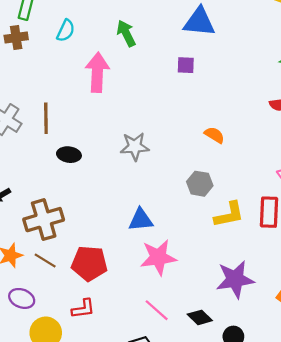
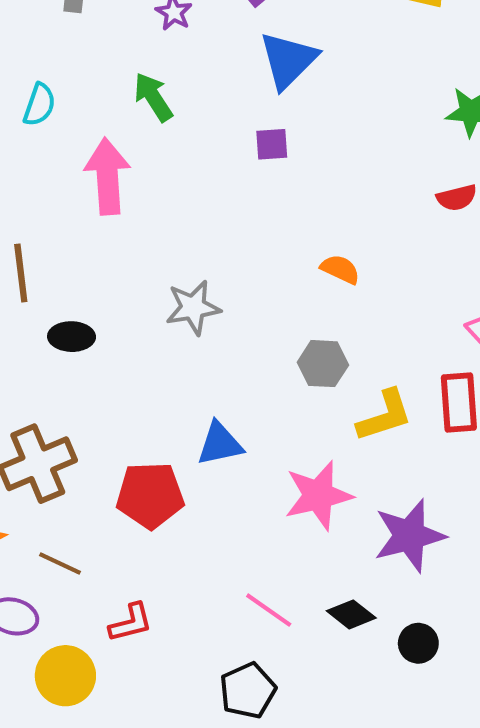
blue triangle: (199, 22) -> (288, 60), turned -44
pink star: (158, 257) -> (318, 495), moved
brown line: (45, 261) -> (60, 564), moved
red pentagon: (89, 263) -> (150, 495), moved

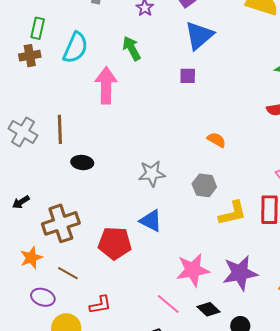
cyan semicircle: (39, 105) -> (75, 48), size x1.5
gray star: (193, 308) -> (152, 174), moved
blue triangle: (220, 444) -> (151, 221), turned 35
pink star: (318, 495) -> (193, 270), moved

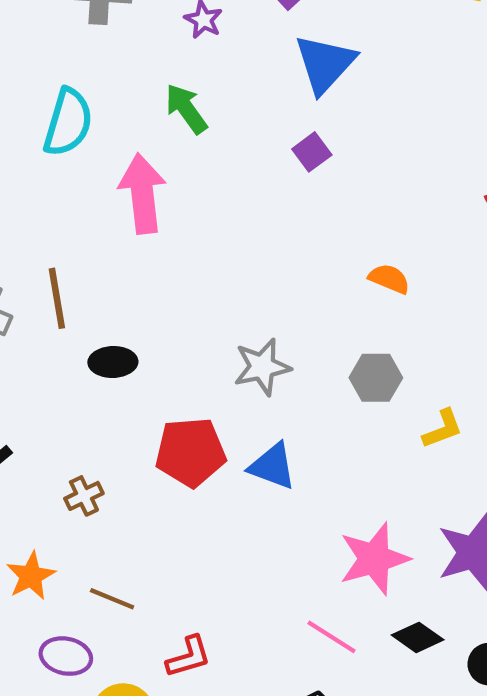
purple square: (188, 76) -> (312, 152), turned -30
yellow L-shape: (233, 213) -> (443, 429), size x0.7
brown cross: (61, 223) -> (84, 496), size x0.5
red pentagon: (115, 243) -> (191, 452), moved

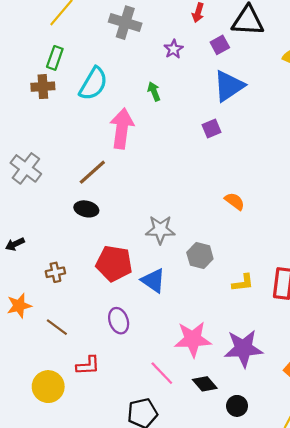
green arrow: (186, 109) -> (154, 91), size x0.7
brown line: (57, 298) -> (92, 172), moved, turned 44
gray hexagon: (376, 378) -> (200, 256), moved
purple ellipse: (66, 656) -> (119, 321), moved, turned 45

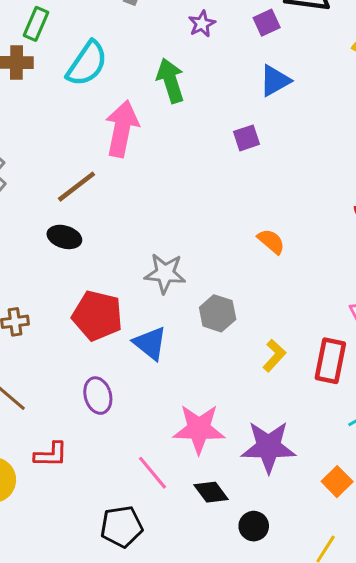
blue triangle: (229, 86) -> (275, 81), size x0.7
green arrow: (154, 91) -> (170, 81), size x1.6
yellow L-shape: (243, 283) -> (274, 356), turned -45

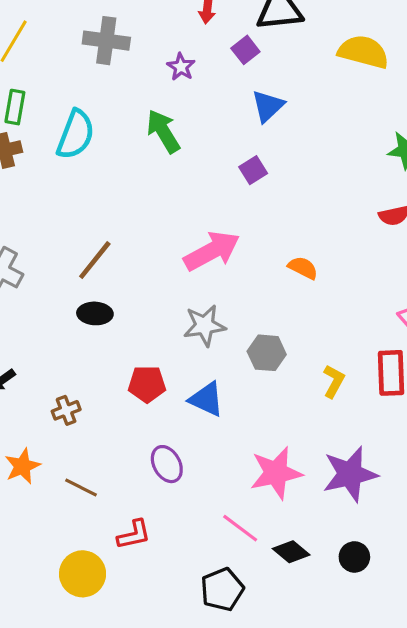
pink arrow: (122, 129) -> (212, 251), moved, turned 64
red pentagon: (97, 316) -> (147, 384), size x0.7
black diamond: (211, 492) -> (291, 552), moved

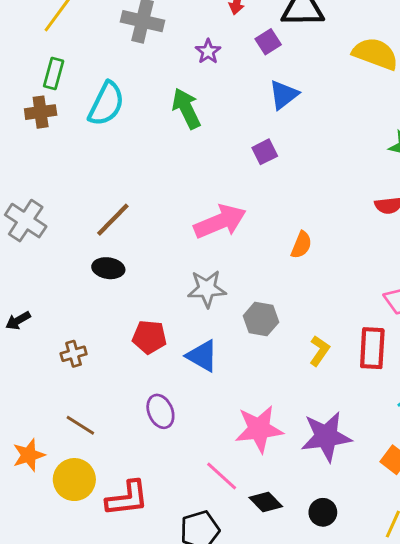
orange semicircle: (303, 268) -> (301, 245), turned 80
orange star: (22, 466) -> (29, 455), moved
red L-shape: (134, 535) -> (127, 498), moved, size x1.4
yellow circle: (83, 574) -> (74, 480), moved

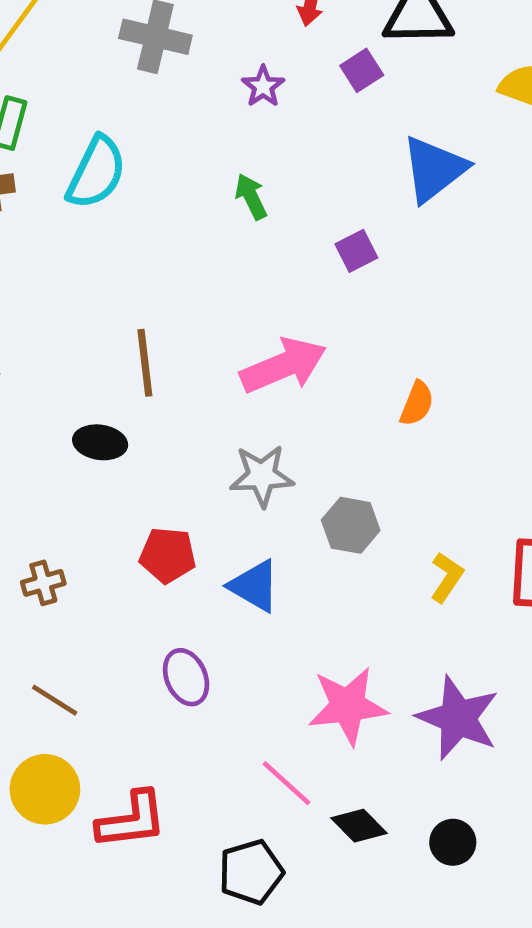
blue triangle: (284, 95) -> (434, 169), moved, size x1.4
green arrow: (186, 109) -> (251, 197), moved, size x0.7
brown line: (113, 220) -> (145, 363), moved, turned -51
purple star: (326, 437) -> (458, 718), turned 30

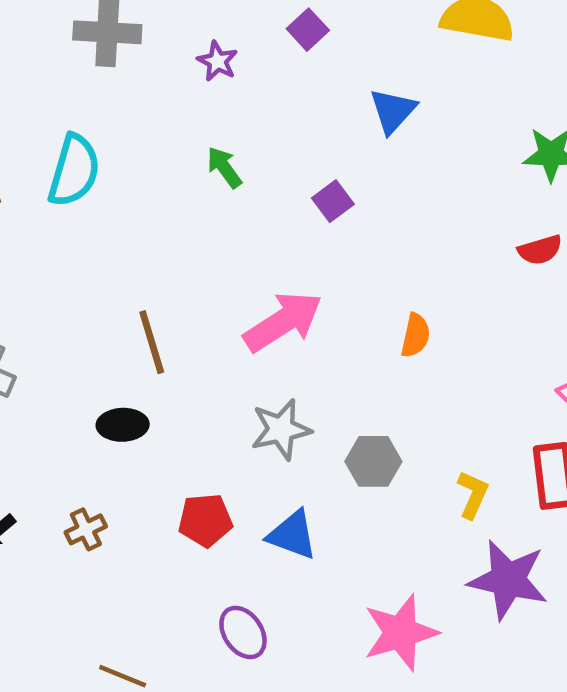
blue triangle: (434, 169) -> (393, 111), size x0.7
brown cross: (43, 583) -> (86, 529), moved
purple star: (458, 718) -> (508, 580), moved

